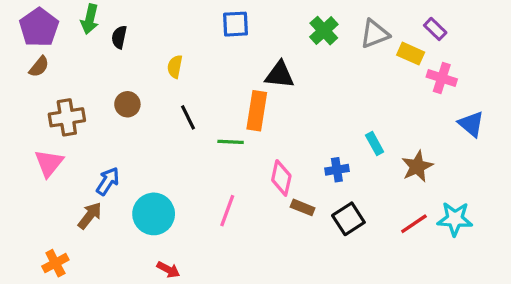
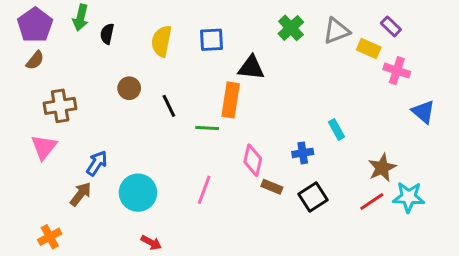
blue square: (235, 24) -> (211, 40), moved
yellow semicircle: (175, 67) -> (161, 41), moved, size x1.5
brown circle: (127, 104) -> (129, 88), moved
brown star: (417, 166) -> (382, 168), moved

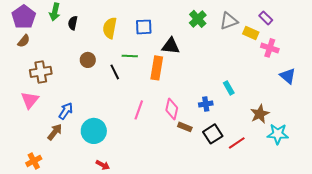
green line: (207, 128) -> (130, 56), moved
pink line: (204, 190) -> (139, 110), moved
red line: (372, 201) -> (237, 143), moved

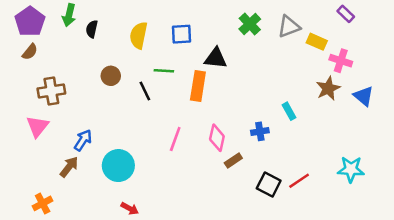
purple rectangle: (266, 18) -> (346, 14), moved
brown star: (260, 114) -> (328, 88), moved
brown rectangle: (185, 127) -> (233, 160), turned -56
black square: (213, 134) -> (269, 184), moved, turned -30

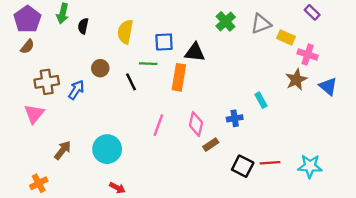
blue square: (182, 34) -> (164, 42), moved
blue arrow: (83, 140) -> (76, 90), moved
cyan star: (351, 169) -> (310, 166), moved
red line: (299, 181) -> (270, 163), turned 30

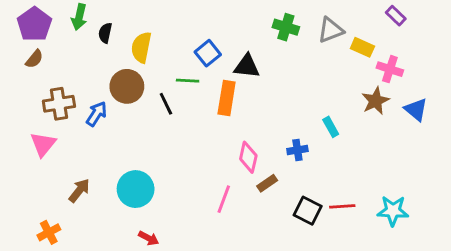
green cross: (226, 21) -> (286, 27), turned -30
yellow semicircle: (125, 32) -> (141, 47), moved
blue square: (164, 42) -> (208, 53), turned -36
brown circle: (100, 68) -> (127, 86), size x1.5
pink line: (158, 125) -> (224, 199), moved

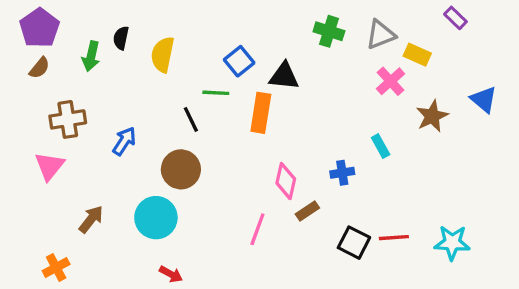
green arrow: (79, 17) -> (91, 56), moved
pink cross: (390, 69) -> (391, 81), moved, turned 30
brown circle: (127, 86) -> (181, 169), moved
blue triangle: (416, 110) -> (484, 99), moved
blue arrow: (97, 114) -> (124, 141), moved

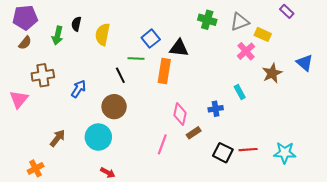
purple pentagon: (39, 28) -> (25, 18), turned 30
pink triangle: (49, 166) -> (19, 99), moved

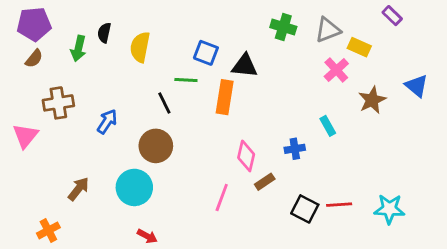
blue square: (151, 39) -> (206, 53), turned -30

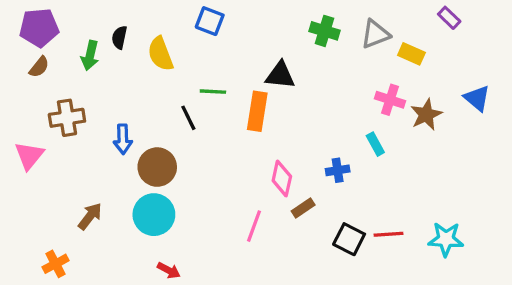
yellow semicircle: (140, 47) -> (160, 54), turned -32
blue square: (206, 53) -> (210, 21), moved
pink cross: (336, 70) -> (390, 100), moved, turned -30
blue arrow: (107, 122) -> (123, 139), turned 145
brown circle: (156, 146) -> (157, 167), moved

